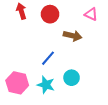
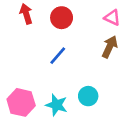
brown arrow: (73, 36) -> (110, 47), moved, turned -78
blue line: (48, 58) -> (58, 56), moved

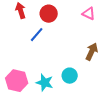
brown arrow: (110, 47) -> (92, 52), moved
blue line: (58, 56) -> (37, 35), moved

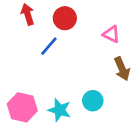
pink triangle: (89, 14) -> (111, 34), moved
brown arrow: (92, 52) -> (122, 69), turned 132

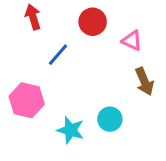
red circle: (65, 18) -> (93, 22), moved
pink hexagon: (22, 107) -> (27, 100), moved

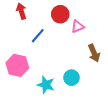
pink triangle: (132, 41) -> (78, 26), moved, turned -48

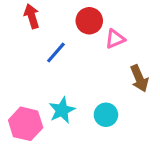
pink hexagon: (17, 65) -> (26, 124), moved
cyan star: (46, 85) -> (62, 110), moved, turned 30

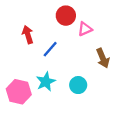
red arrow: (32, 16) -> (28, 35), moved
blue line: (56, 53) -> (50, 49), moved

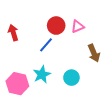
red circle: (66, 16) -> (56, 26), moved
red arrow: (28, 35) -> (13, 33), moved

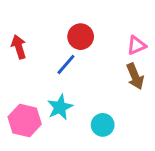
pink triangle: (78, 27) -> (137, 45), moved
cyan circle: (71, 78) -> (103, 125), moved

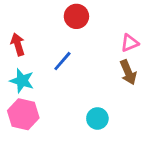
red circle: (81, 37) -> (76, 16), moved
cyan star: (60, 107) -> (22, 81), moved, turned -30

